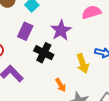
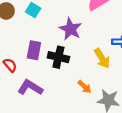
purple rectangle: (25, 31) -> (34, 50), moved

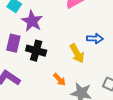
purple star: (70, 29) -> (32, 21), moved

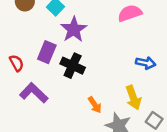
yellow arrow: (77, 53) -> (133, 98), moved

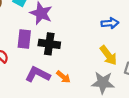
purple L-shape: (34, 93) -> (38, 74), moved
orange arrow: (95, 105) -> (63, 77), moved

